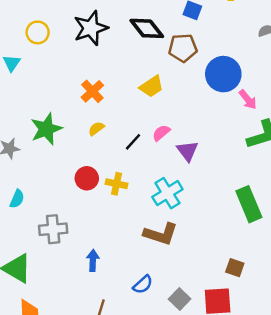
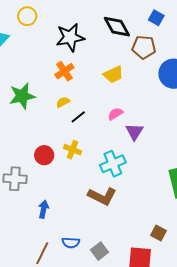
black star: (91, 28) -> (70, 37), moved
black line: (133, 142) -> (78, 117), moved
red circle: (87, 178) -> (44, 155), moved
blue semicircle: (143, 284) -> (71, 243), moved, turned 36
gray square: (180, 299) -> (99, 251), moved

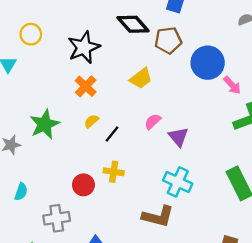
cyan cross: (113, 164) -> (178, 182), moved, turned -30

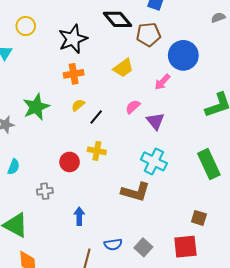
pink arrow: (232, 85) -> (162, 82), moved, turned 84
orange cross: (86, 86) -> (74, 74), turned 36
gray cross: (57, 218) -> (45, 191), size x0.7

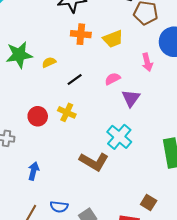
orange cross: (74, 74) -> (81, 34), moved
pink arrow: (162, 82) -> (147, 62), turned -72
yellow semicircle: (78, 105) -> (49, 62), moved

